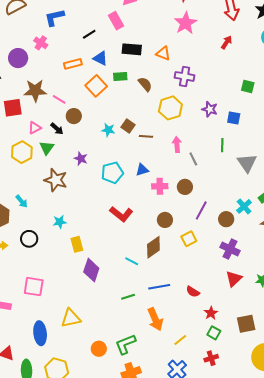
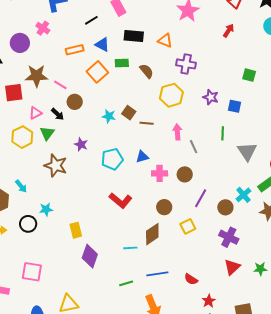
cyan star: (60, 222) -> (46, 209), moved
cyan line: (132, 261) -> (130, 248), turned -32

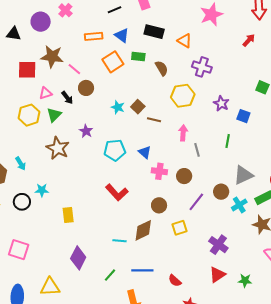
gray triangle: (247, 151) -> (243, 175), moved, turned 30
blue triangle: (142, 157) -> (145, 152), turned 48
brown circle: (225, 207) -> (221, 192), moved
purple diamond: (90, 256) -> (78, 258), moved
green line: (126, 283) -> (110, 275), turned -40

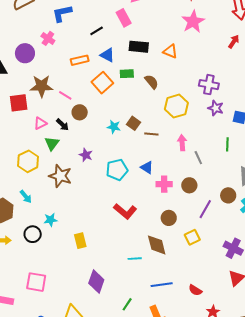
purple cross: (202, 67) -> (209, 85), moved
yellow hexagon: (29, 115) -> (28, 161), moved
brown diamond: (143, 230) -> (157, 245), turned -70
green line: (110, 275) -> (127, 304), moved

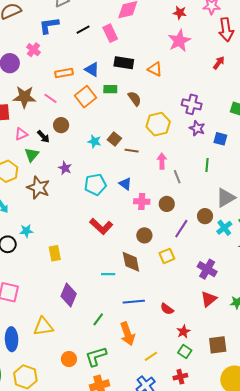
black line: (97, 31) -> (83, 30), moved
pink line: (65, 95) -> (51, 98), moved

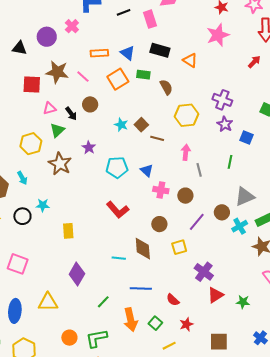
purple cross: (207, 269) -> (204, 272), moved
green square: (185, 352) -> (155, 323), moved
yellow line: (151, 356) -> (169, 346), moved

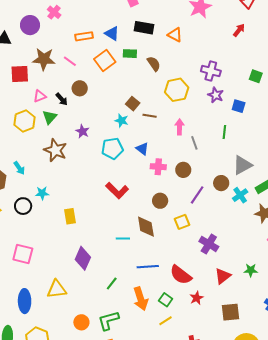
cyan star: (121, 125) -> (122, 121), moved
yellow hexagon: (31, 144) -> (25, 121), moved
red triangle: (215, 295) -> (223, 276), moved
red semicircle: (173, 300) -> (181, 275), size x1.6
yellow line: (169, 346) -> (165, 321), moved

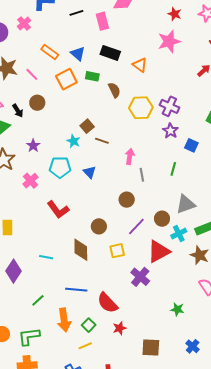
orange rectangle: (84, 36) -> (50, 52), turned 36
yellow hexagon: (177, 90) -> (141, 108), moved
pink cross: (158, 167) -> (30, 181), moved, turned 35
cyan line: (123, 239) -> (46, 257), moved
red triangle: (223, 276) -> (159, 251), moved, size x1.4

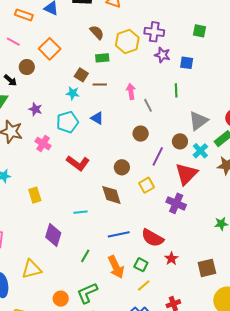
green rectangle: (92, 76) -> (102, 58), moved
orange square: (66, 79) -> (50, 49), moved

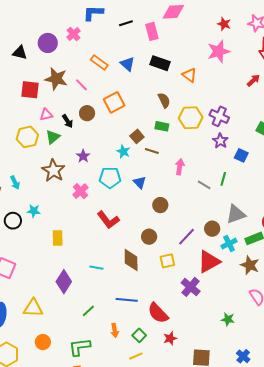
gray line: (148, 105) -> (204, 185), moved, turned -48
brown circle: (141, 134) -> (160, 205), moved
orange arrow: (116, 267) -> (115, 330), size x0.6
orange circle: (61, 299) -> (43, 342), moved

